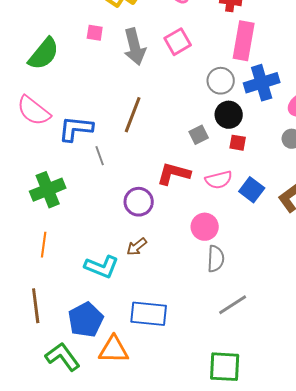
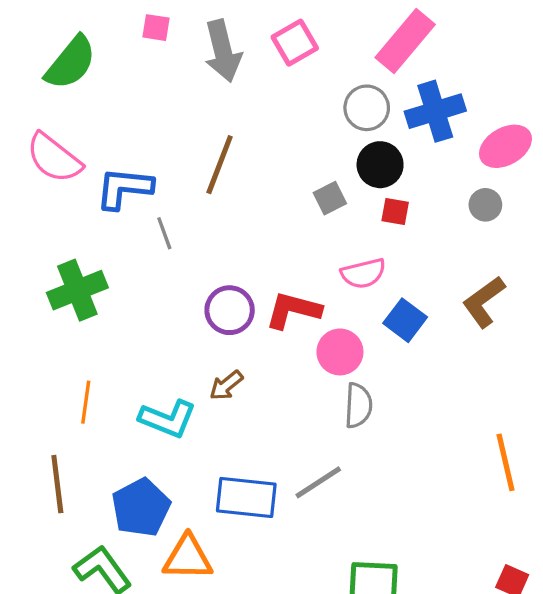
pink rectangle: (244, 41) -> (405, 41), turned 30
red L-shape: (174, 174) -> (293, 310), moved
blue square: (252, 190) -> (405, 320), moved
orange line: (44, 245) -> (86, 402), moved
gray line: (233, 305) -> (318, 482), moved

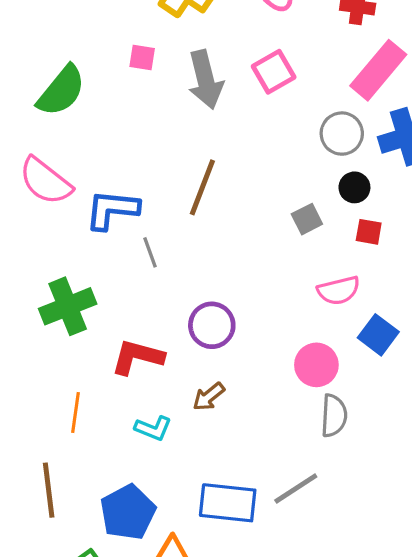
black circle: (380, 165) -> (354, 187), size x0.7
red L-shape: (293, 310) -> (137, 357), moved
cyan L-shape: (168, 419) -> (153, 428), size x0.7

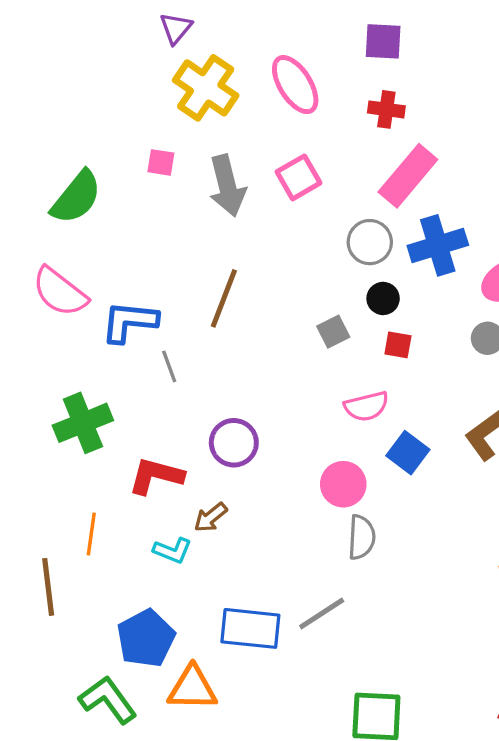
brown arrow: (209, 397) -> (211, 517), moved
brown line: (49, 490) -> (48, 587), moved

